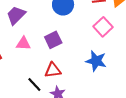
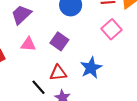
purple square: (53, 40) -> (59, 41), turned -30
blue star: (96, 61) -> (91, 68), moved, turned 30

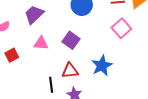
black line: (39, 87) -> (51, 85), turned 35

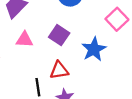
blue star: (102, 66) -> (94, 49), moved

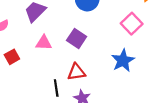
blue star: (94, 49) -> (123, 60), moved

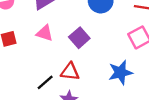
black line: (56, 88) -> (45, 82), turned 42

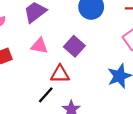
red triangle: (70, 72) -> (60, 74), moved

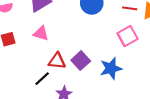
purple square: (74, 46) -> (81, 61), moved

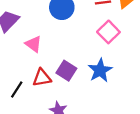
pink triangle: (41, 33) -> (33, 44), moved, turned 35
black line: (42, 79) -> (17, 90), moved

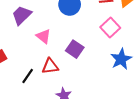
blue star: (100, 70) -> (121, 59), moved
purple square: (66, 71) -> (75, 49), moved

